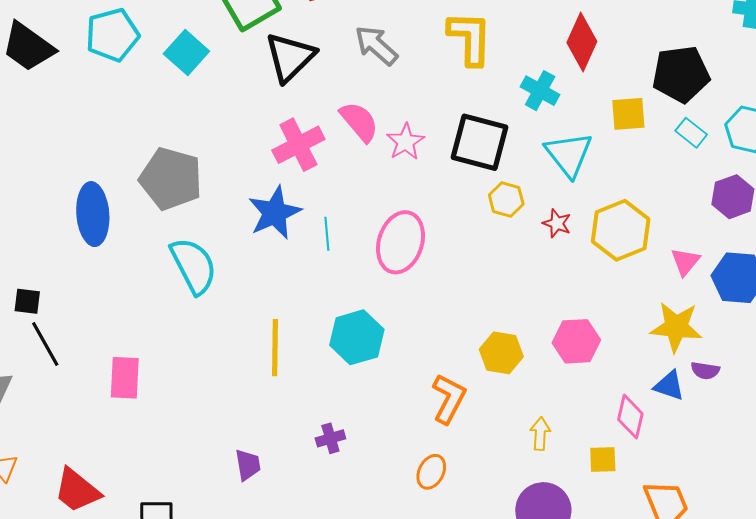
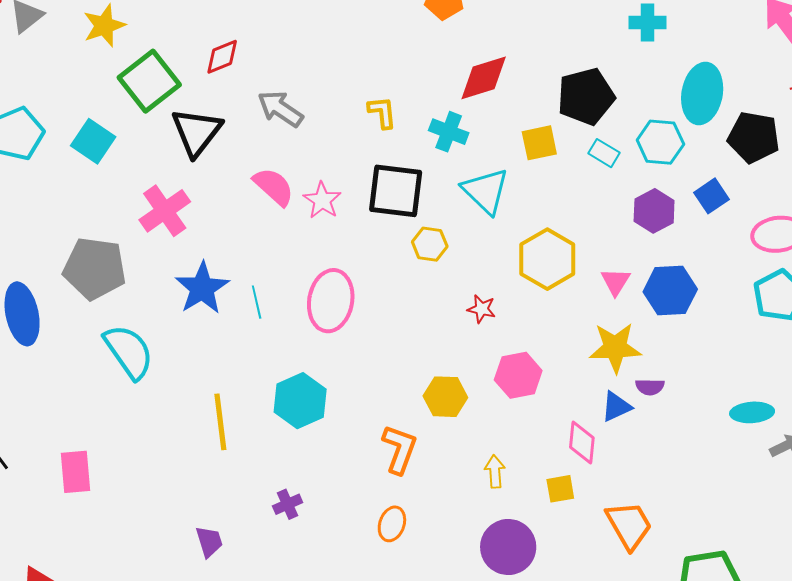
yellow L-shape: (470, 38) -> (382, 112), moved, size x0.6
red diamond: (582, 42) -> (484, 78), turned 56
pink cross: (298, 145) -> (165, 211), moved
red star: (557, 223) -> (481, 309), moved
blue triangle: (669, 386) -> (616, 407), turned -36

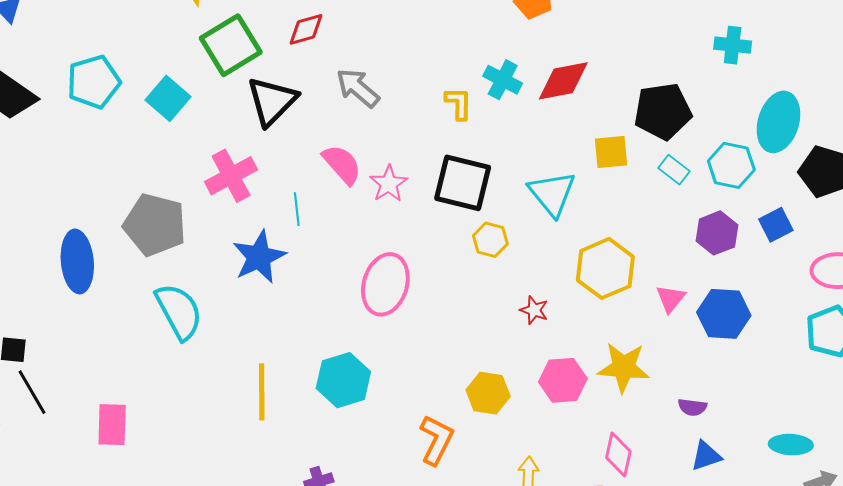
cyan cross: (449, 132) -> (503, 80), moved
cyan line: (257, 302) -> (297, 209), moved
yellow star: (615, 348) -> (624, 367), moved
blue triangle: (616, 407) -> (706, 456), moved

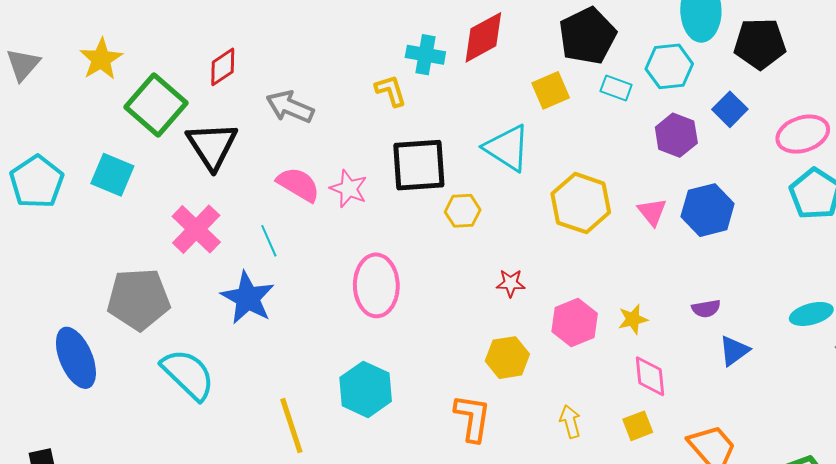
red star: (534, 310) -> (511, 283), moved
yellow star: (624, 367) -> (633, 319), moved, size x0.6

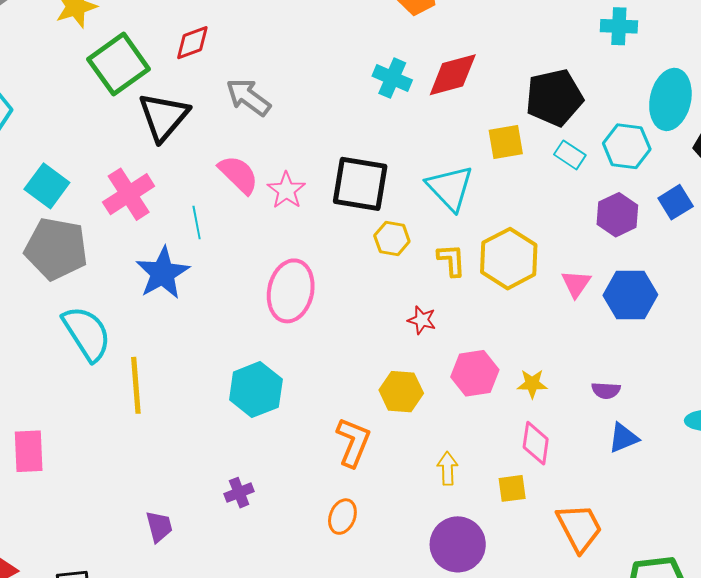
yellow L-shape: (391, 91) -> (451, 260), moved
cyan square: (112, 175) -> (47, 186), moved
yellow line: (291, 426) -> (136, 385), moved

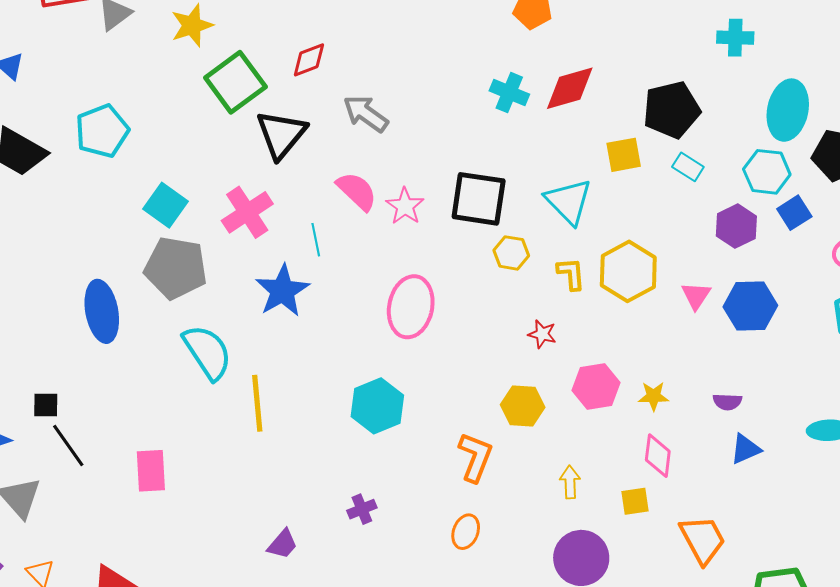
cyan hexagon: (627, 146) -> (767, 172), moved
purple trapezoid: (159, 527) -> (283, 544), turned 56

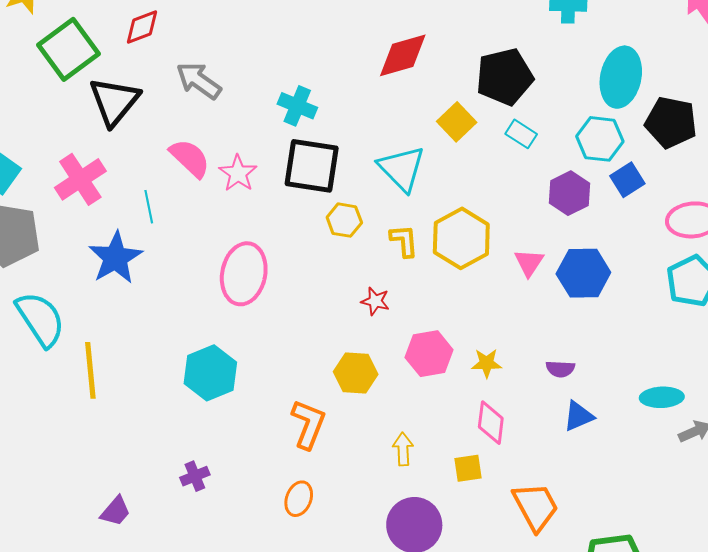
cyan cross: (509, 93) -> (297, 106), moved
yellow square: (624, 155) -> (457, 122), turned -33

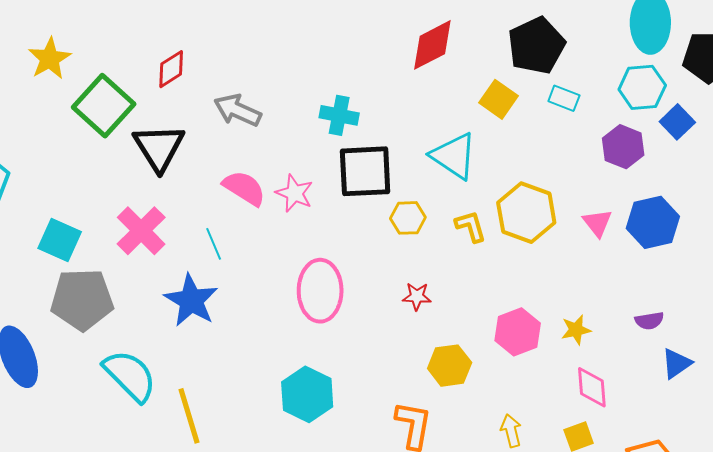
red star: (375, 301) -> (417, 296), moved

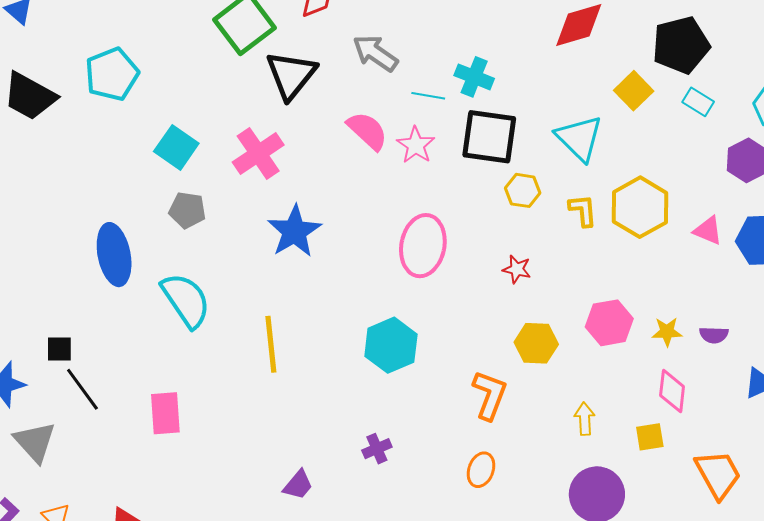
pink triangle: (597, 223) -> (708, 231), turned -40
cyan line: (214, 244) -> (428, 96), moved, turned -68
gray pentagon: (82, 299) -> (187, 210), size x0.6
purple semicircle: (649, 321) -> (714, 335), moved
cyan semicircle: (130, 376) -> (186, 300), moved

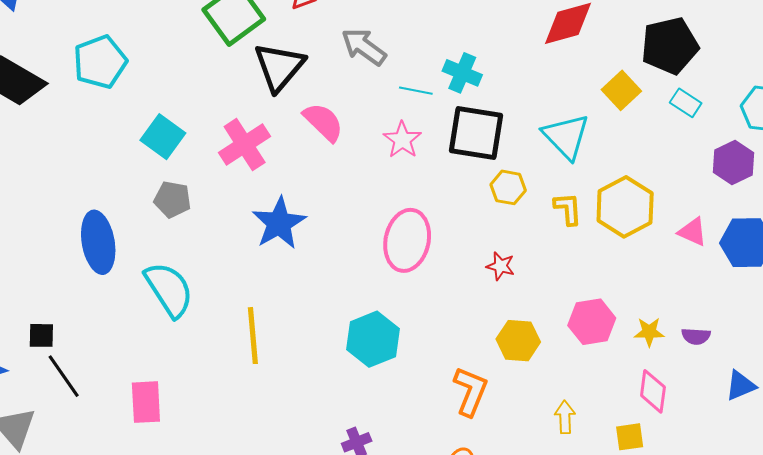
pink semicircle: (367, 131) -> (323, 122), moved

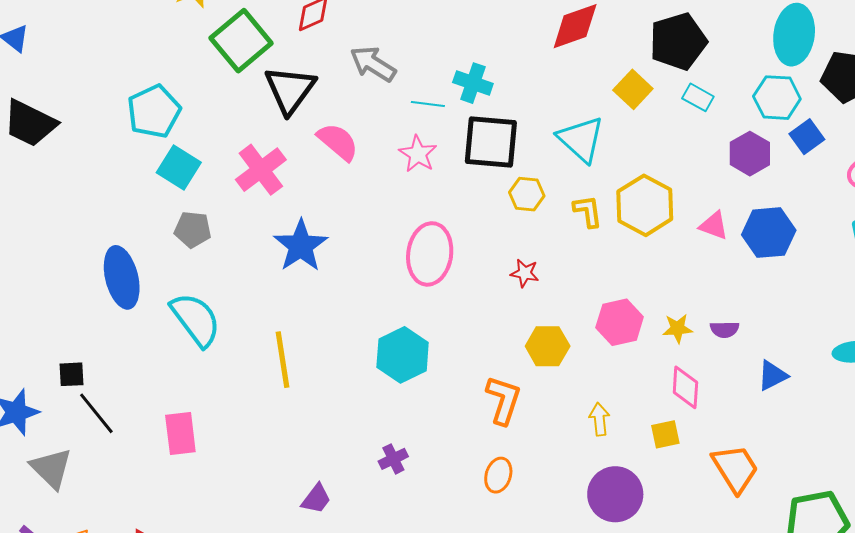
cyan pentagon: (100, 62) -> (154, 111), moved

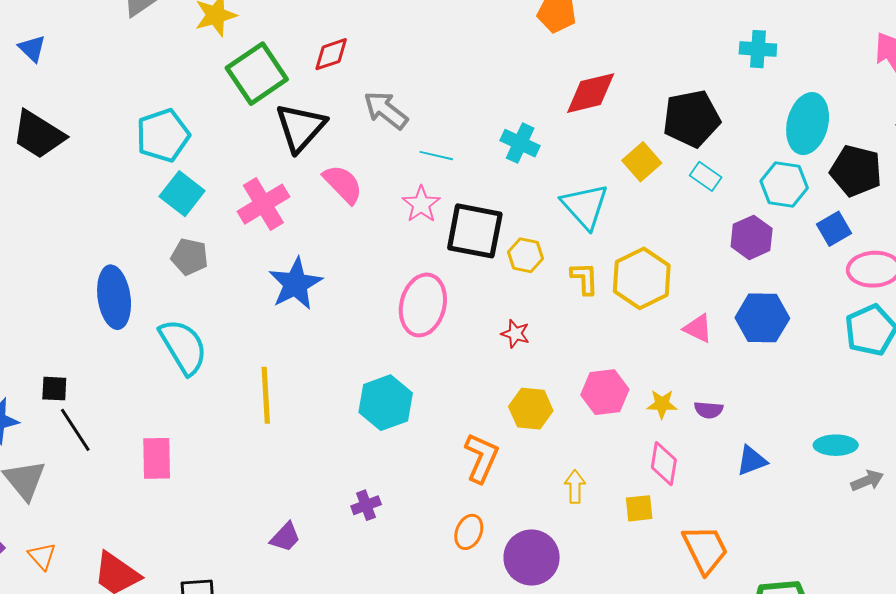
cyan cross: (473, 83) -> (520, 143), moved
blue square: (807, 137) -> (834, 229), moved
black square: (491, 142) -> (475, 231), moved
pink triangle: (714, 225) -> (698, 328), moved
purple circle: (615, 494) -> (532, 557), moved

